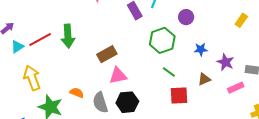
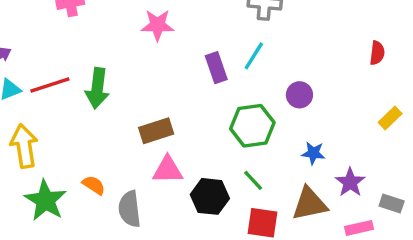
brown triangle: (204, 79) -> (310, 204), size x1.6
black hexagon: (127, 102) -> (210, 196), moved

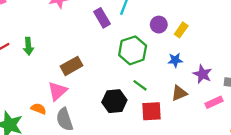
green arrow: (97, 88) -> (28, 46), size x0.7
yellow rectangle: (390, 118) -> (181, 30), moved
pink triangle: (168, 170) -> (57, 91), moved, turned -30
brown triangle: (310, 204) -> (179, 93), size x0.7

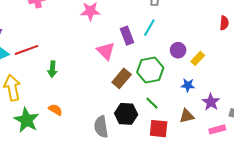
green arrow: (28, 46) -> (52, 69), moved
brown rectangle: (72, 66) -> (122, 78), moved, turned -30
pink triangle: (57, 91) -> (106, 51), moved, turned -42
gray semicircle: (65, 119) -> (101, 127), moved

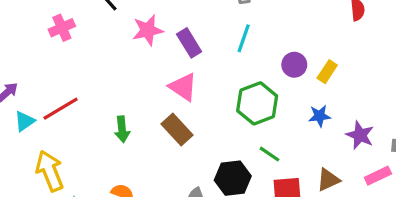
purple rectangle: (127, 36) -> (189, 43), moved
green arrow: (52, 69) -> (122, 129), moved
brown rectangle: (122, 78) -> (177, 129), moved, turned -72
brown triangle: (187, 116) -> (328, 180), moved

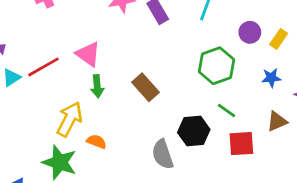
pink triangle: (183, 87) -> (88, 54), moved
yellow arrow: (50, 171) -> (70, 119), moved, turned 48
brown triangle: (328, 180) -> (277, 121), moved

